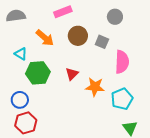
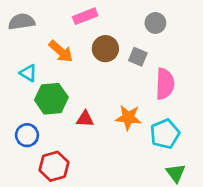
red triangle: (72, 74) -> (85, 119), moved, turned 48
red hexagon: (26, 123) -> (54, 166), moved

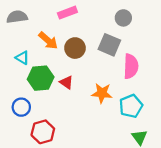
brown circle: (105, 49) -> (75, 48), moved
gray square: (138, 57) -> (109, 45), size x1.5
red triangle: (85, 119) -> (66, 82), moved, turned 32

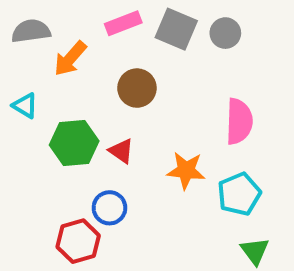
orange arrow: (48, 41) -> (70, 59), moved, turned 90
gray square: (109, 45) -> (176, 29), moved
cyan triangle: (22, 58) -> (25, 106), moved
blue circle: (21, 107) -> (109, 208), moved

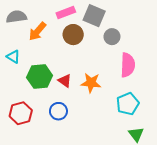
gray circle: (225, 33) -> (112, 37), moved
brown circle: (137, 88) -> (73, 35), moved
orange star: (186, 171) -> (91, 83), moved
red hexagon: (78, 241) -> (21, 113), moved

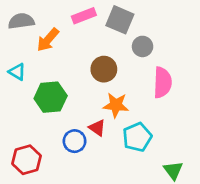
brown circle: (73, 35) -> (104, 69), moved
red triangle: (65, 81) -> (97, 128), moved
cyan pentagon: (128, 104) -> (137, 137), moved
red hexagon: (21, 113) -> (27, 160), moved

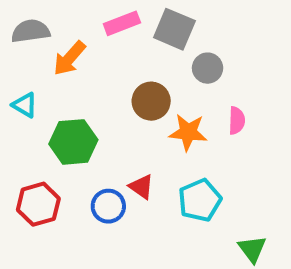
pink semicircle: (163, 82) -> (237, 121), size x0.6
orange star: (116, 105) -> (188, 132), moved
red hexagon: (27, 160) -> (38, 204), moved

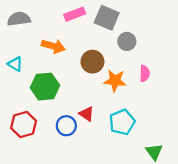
orange arrow: (69, 58) -> (53, 46), moved, turned -115

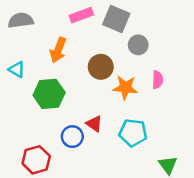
orange arrow: (53, 46) -> (58, 50), turned 95
cyan pentagon: (122, 122) -> (133, 133), turned 30
red hexagon: (24, 125) -> (36, 160), moved

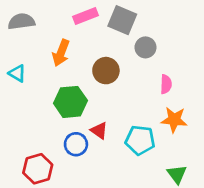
orange star: (125, 87) -> (174, 120), moved
green hexagon: (49, 94) -> (70, 102), moved

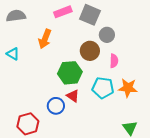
brown circle: (106, 71) -> (90, 51), moved
pink semicircle: (166, 84) -> (114, 61), moved
green hexagon: (70, 102) -> (70, 73), moved
cyan pentagon: (140, 140) -> (103, 88), moved

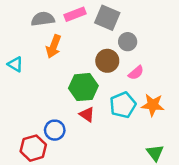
gray semicircle: (16, 16) -> (43, 19), moved
pink semicircle: (114, 61) -> (136, 73), turned 48
cyan pentagon: (103, 88) -> (123, 105), turned -30
blue circle: (56, 106) -> (55, 130), moved

